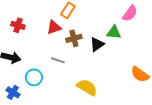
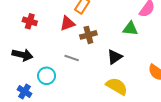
black triangle: (97, 44) -> (115, 57), moved
yellow semicircle: (87, 87) -> (117, 86), moved

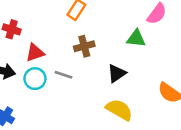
red triangle: (67, 23) -> (35, 53), moved
cyan circle: (46, 76) -> (35, 79), moved

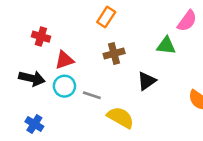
gray line: (63, 75) -> (92, 95), moved
yellow semicircle: (119, 110) -> (121, 117), moved

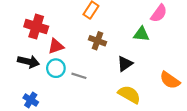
red cross: (41, 37) -> (36, 27), size x1.5
brown cross: (114, 54) -> (98, 41), turned 35
yellow semicircle: (121, 117) -> (129, 94), moved

